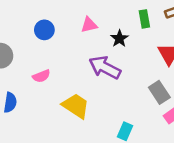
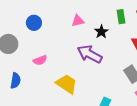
blue circle: (44, 30) -> (34, 23), moved

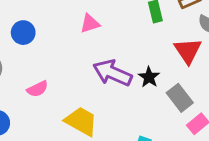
black star: (101, 32) -> (149, 77), moved

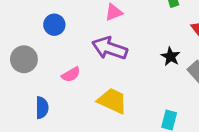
purple arrow: (112, 73) -> (110, 48), moved

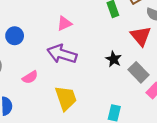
yellow trapezoid: (112, 101) -> (66, 98), turned 48

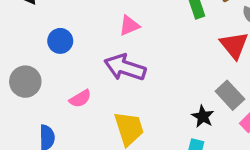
black star: (114, 59) -> (203, 116), moved

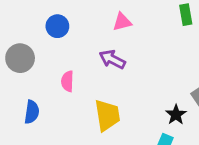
purple arrow: (125, 67) -> (112, 59), size x0.7
pink semicircle: (80, 99) -> (67, 81), turned 114

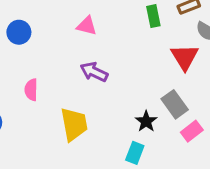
pink triangle: (122, 22) -> (87, 26), turned 30
purple arrow: (112, 59) -> (94, 72), moved

